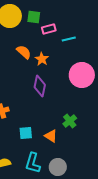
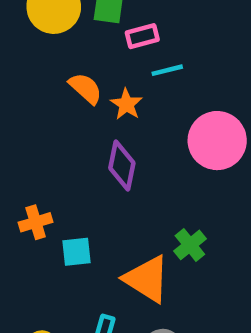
cyan line: (69, 39) -> (167, 70), moved
cyan square: (26, 133) -> (76, 252), moved
orange triangle: (51, 136) -> (147, 279), size x1.6

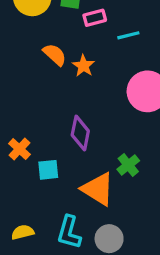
cyan line: (167, 70) -> (128, 35), moved
purple diamond: (122, 166) -> (80, 133), moved
orange cross: (36, 222) -> (19, 149), turned -30

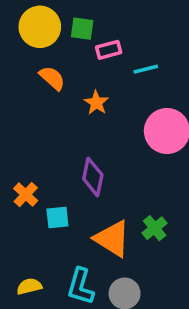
orange semicircle: (55, 55) -> (52, 78), moved
green cross: (128, 165) -> (155, 228), moved

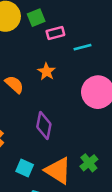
green square: (82, 29) -> (36, 18), turned -30
orange semicircle: (52, 78) -> (14, 84), moved
cyan square: (57, 218) -> (25, 168), moved, turned 30

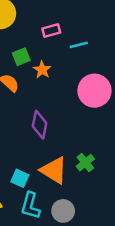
green square: (36, 18) -> (21, 57), moved
cyan square: (25, 168) -> (20, 178), moved

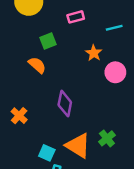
cyan line: (79, 45) -> (114, 28), moved
orange star: (42, 70) -> (94, 53), moved
pink circle: (94, 91) -> (115, 72), size x0.7

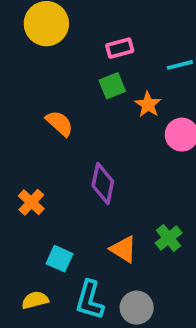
green square: (48, 41) -> (112, 86), moved
orange triangle: (78, 146) -> (123, 249), size x0.7
cyan square: (47, 153) -> (60, 259), moved

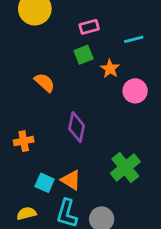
orange cross: (31, 202) -> (24, 141), turned 36
green cross: (169, 238) -> (125, 167), size x1.5
orange triangle: (123, 249) -> (71, 180), moved

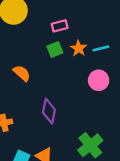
cyan line: (134, 39) -> (101, 48), moved
orange star: (110, 69) -> (79, 48), moved

